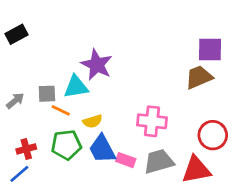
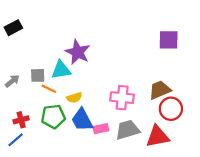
brown trapezoid: (199, 77) -> (160, 90), moved
pink rectangle: (126, 160) -> (101, 129), turned -32

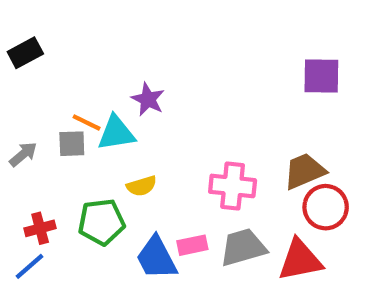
purple star: (78, 52) -> (148, 99), size x0.7
orange line: (49, 89) -> (87, 123), moved
blue trapezoid: (82, 120) -> (156, 258), moved

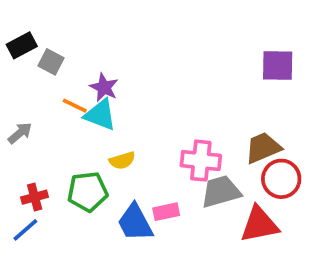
purple star: (148, 99) -> (104, 87), moved
cyan triangle: (116, 133) -> (100, 115), turned 30
gray square: (72, 144) -> (51, 62), moved, turned 30
gray trapezoid: (243, 247) -> (221, 192), moved

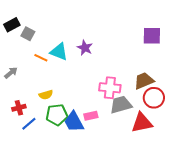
purple star: (104, 87) -> (85, 48), moved
cyan triangle: (100, 115) -> (59, 52), moved
yellow semicircle: (122, 161) -> (46, 95), moved
green pentagon: (88, 192) -> (57, 115), moved
blue line: (25, 230) -> (29, 124), moved

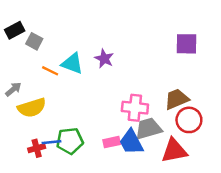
yellow semicircle: (46, 95) -> (32, 108), moved, size x1.6
red cross: (19, 108) -> (37, 148), moved
blue trapezoid: (74, 122) -> (131, 142), moved
blue line: (29, 124) -> (51, 142), moved, turned 35

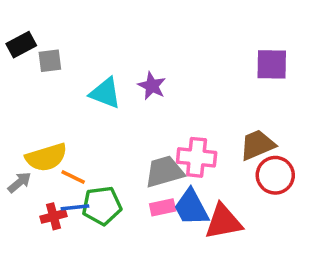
gray square: (34, 41) -> (50, 61), turned -35
orange line: (50, 71) -> (73, 177), moved
gray arrow: (13, 89) -> (19, 182), moved
gray trapezoid: (148, 129) -> (164, 172), moved
red triangle: (174, 151) -> (223, 222), moved

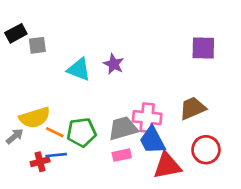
red circle: (275, 175) -> (206, 150), moved
green pentagon: (102, 206) -> (82, 132), moved
blue trapezoid: (191, 207) -> (152, 140), moved

